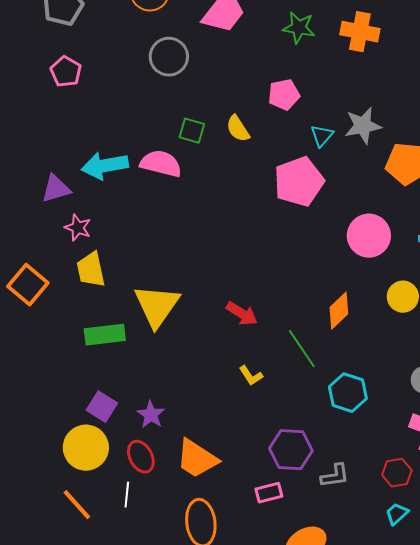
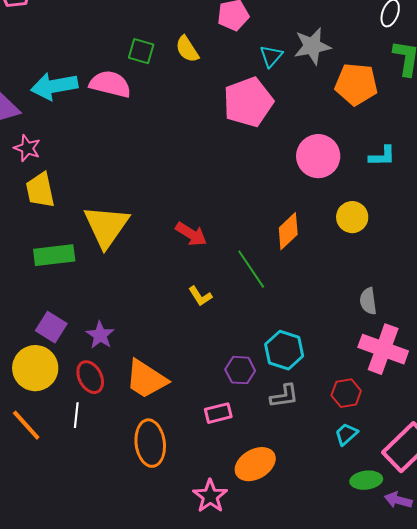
cyan hexagon: (348, 393) -> (284, 350), moved
purple hexagon: (291, 450) -> (240, 370), size x0.7

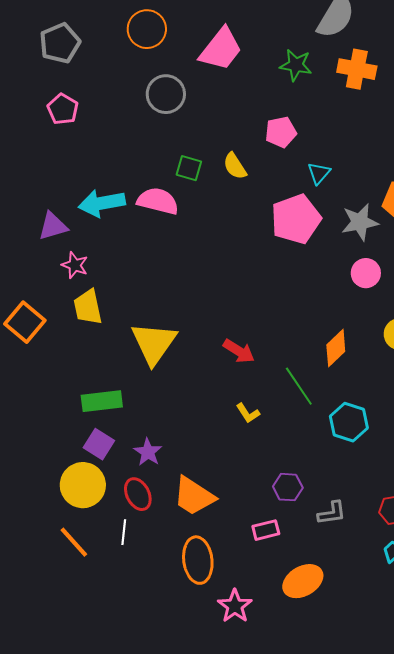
gray star: (312, 46) -> (360, 222), moved
pink circle: (318, 156) -> (366, 273), size x0.7
green rectangle: (54, 255) -> (102, 401), moved
cyan hexagon: (284, 350) -> (349, 422), moved
pink star: (210, 496) -> (235, 606), moved

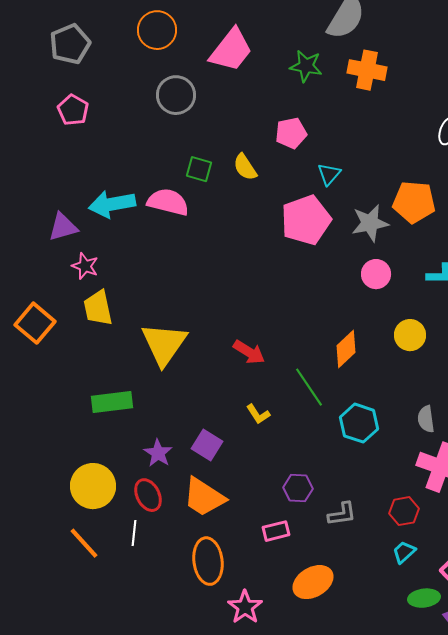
purple square: (99, 444) -> (207, 445), moved

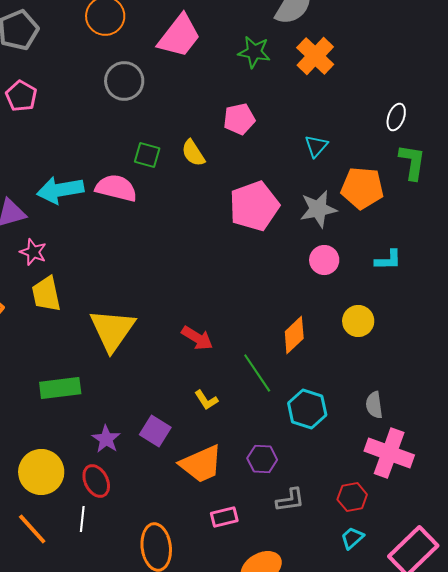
orange cross: (367, 70) -> (315, 56), turned 33
cyan triangle: (329, 174) -> (316, 146), moved
purple hexagon: (298, 488) -> (262, 459), moved
orange trapezoid: (204, 497) -> (201, 464), moved, turned -57

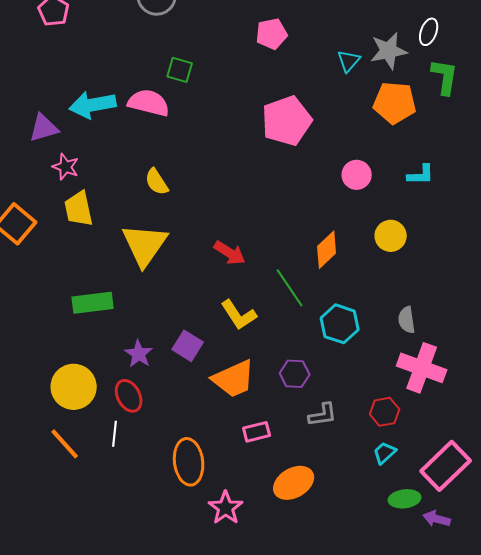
yellow semicircle: (193, 153) -> (157, 182), moved
gray star: (318, 209) -> (389, 51), moved
yellow L-shape: (206, 400) -> (239, 315), size x1.5

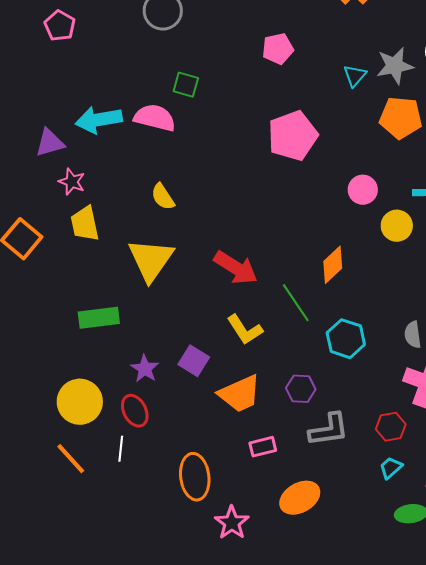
yellow circle: (391, 236) -> (397, 226), moved
red arrow: (230, 253) -> (236, 268), size x1.4
gray L-shape: (323, 415) -> (329, 430), size x1.4

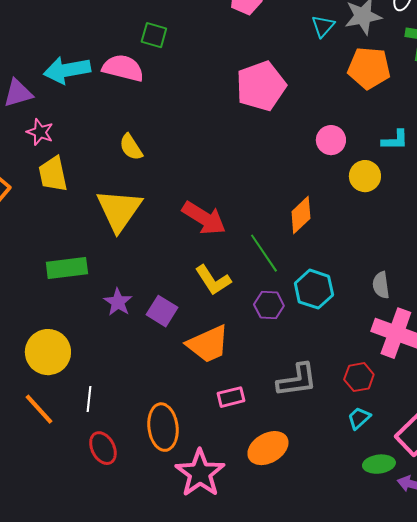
purple star: (145, 369) -> (118, 302), moved
purple hexagon: (301, 389) -> (269, 305), moved
red ellipse: (135, 411) -> (103, 448), moved
pink star: (232, 523) -> (200, 473), size x1.4

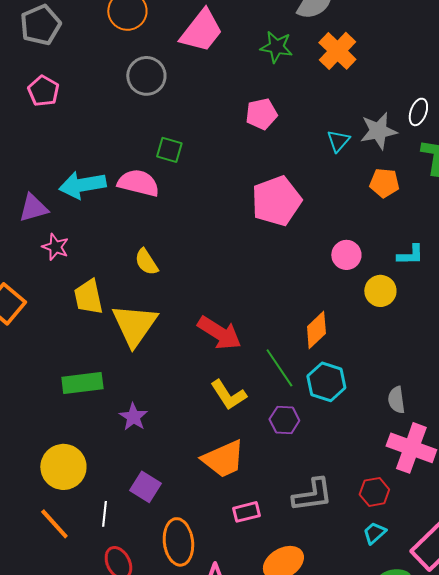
orange pentagon: (369, 68) -> (384, 183), size x0.7
yellow trapezoid: (53, 174) -> (88, 297), moved
cyan hexagon: (314, 289) -> (326, 382), moved
purple square: (162, 311) -> (145, 487), moved

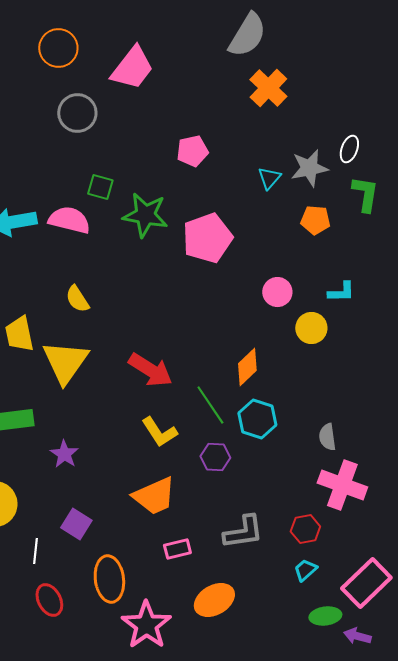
green star: (276, 47) -> (145, 215), moved, size x1.4

